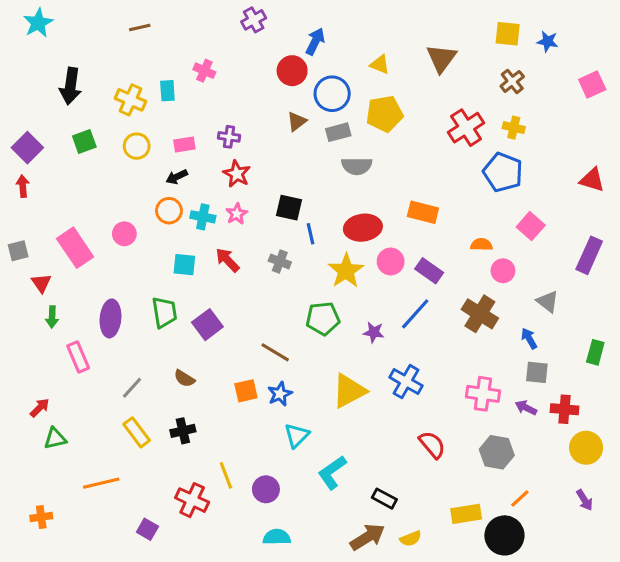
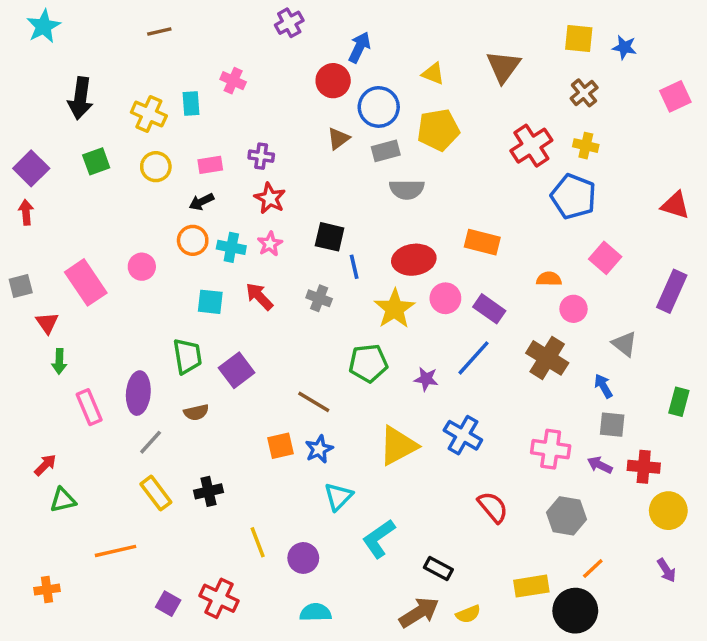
purple ellipse: (110, 318) -> (138, 393), moved
brown semicircle: (184, 378) -> (196, 412), moved, turned -45
red cross: (192, 500) -> (219, 598), moved

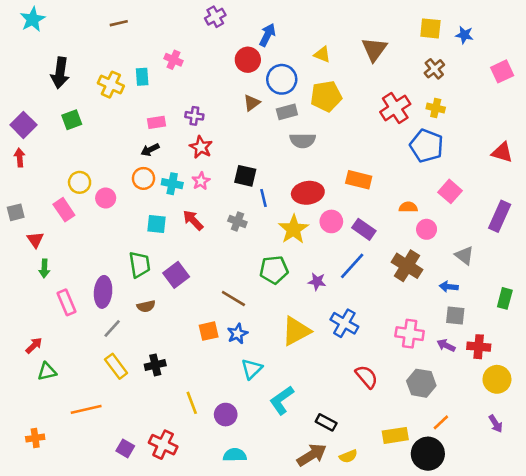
yellow circle: (156, 167) -> (80, 182), moved
pink rectangle: (86, 282) -> (64, 210), size x0.7
blue arrow: (603, 386) -> (449, 287), turned -54

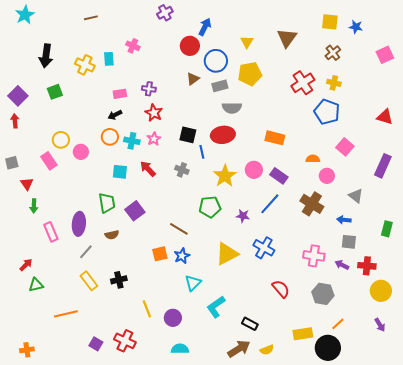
yellow triangle: (322, 55) -> (247, 42), turned 40
red ellipse: (308, 193) -> (223, 135), moved
orange cross: (35, 438) -> (27, 350), moved

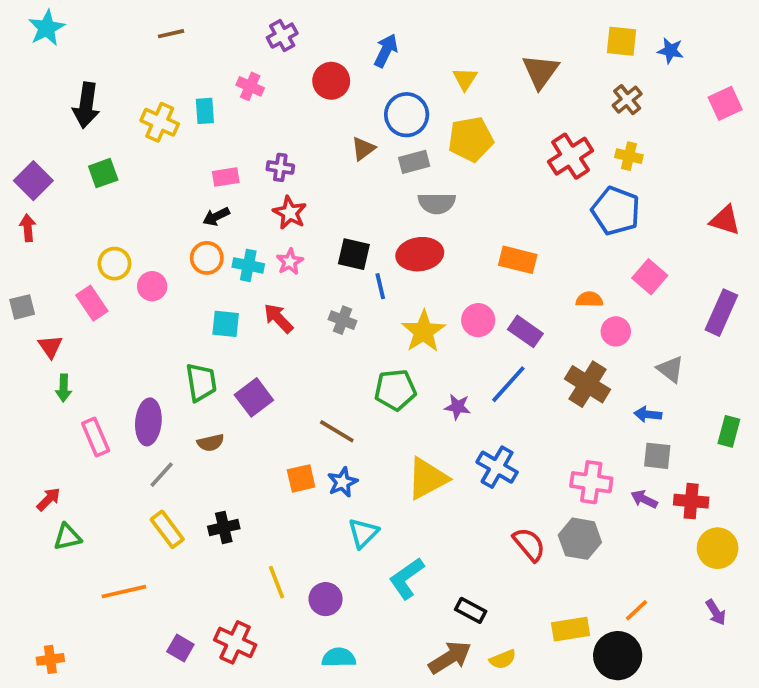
purple cross: (165, 13) -> (282, 36), moved
red circle: (190, 46) -> (331, 81), moved
gray hexagon: (323, 294) -> (580, 539), moved

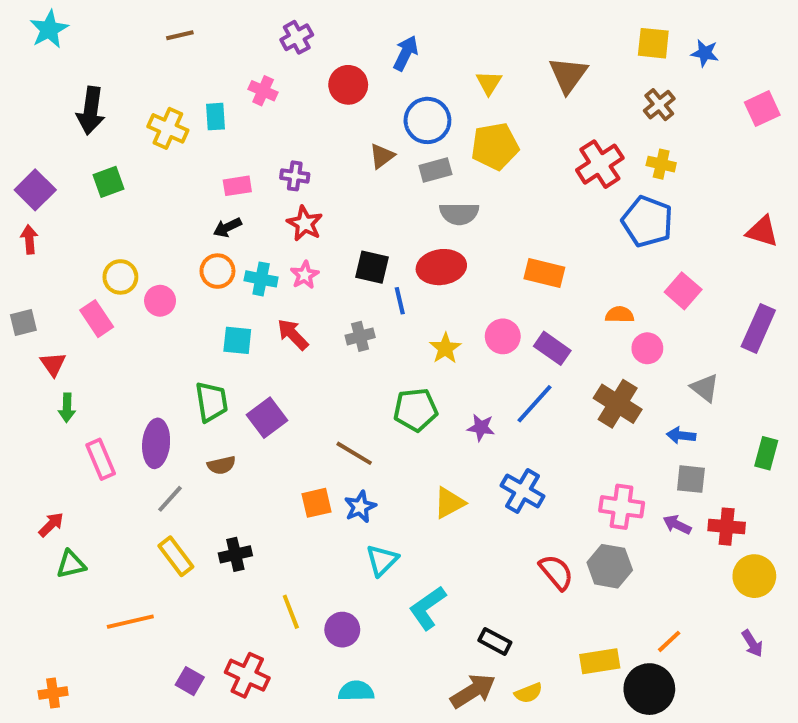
gray cross: (343, 320) -> (360, 336), turned -36
yellow star: (424, 331) -> (445, 348), size x0.7
yellow triangle: (427, 478) -> (449, 503), size x0.7

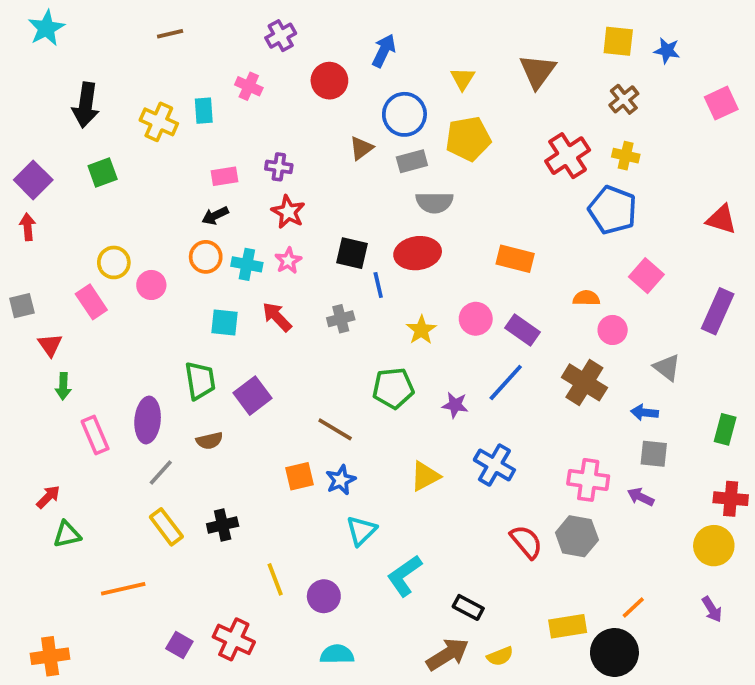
red cross: (727, 527) -> (731, 499), moved
orange cross: (53, 693) -> (50, 656), size x1.4

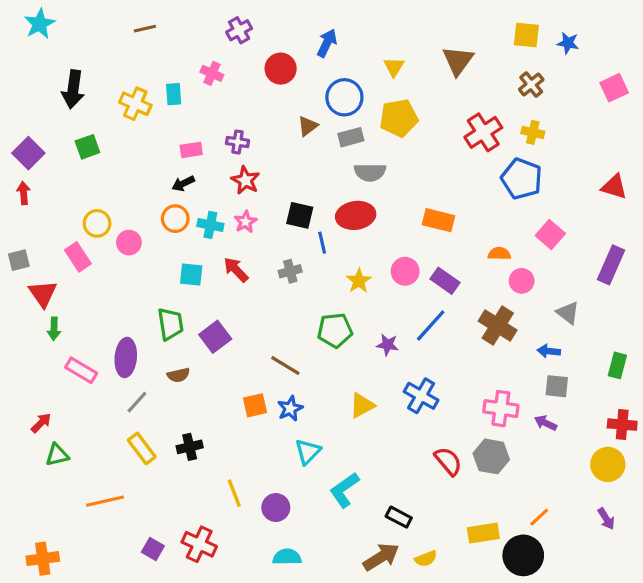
red triangle: (50, 345) -> (43, 294), size x1.4
pink rectangle: (95, 435) -> (81, 370), turned -36

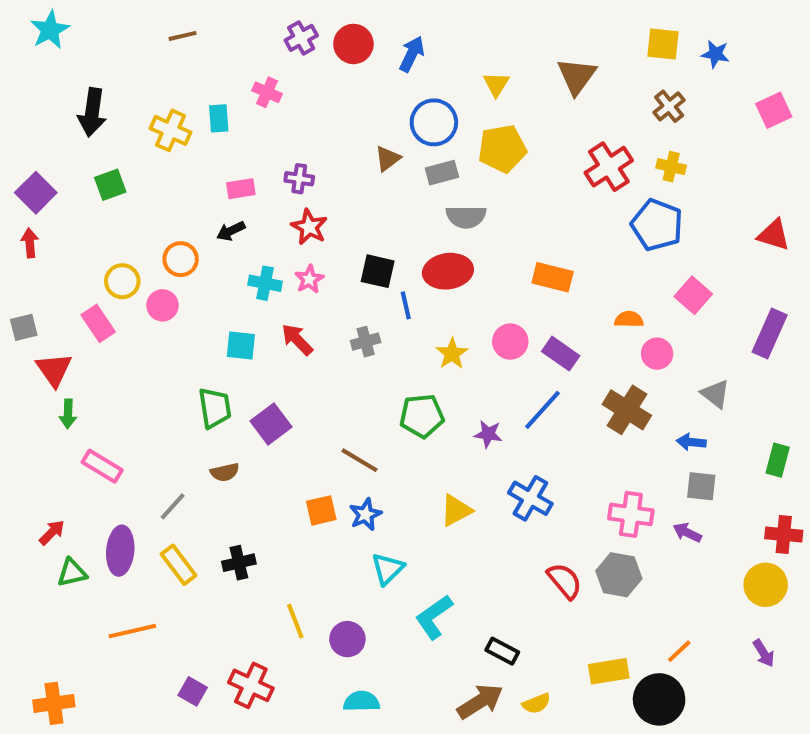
red circle: (281, 69) -> (353, 44), moved
orange circle: (175, 219) -> (181, 259), moved
purple ellipse: (126, 357) -> (120, 551), moved

